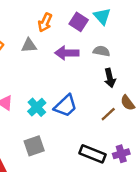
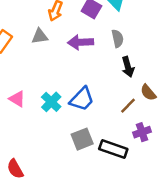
gray semicircle: (101, 51) -> (118, 39), turned 70
gray square: (34, 146) -> (82, 139), moved
purple cross: (121, 154) -> (142, 132), moved

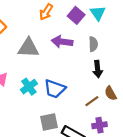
gray triangle: (40, 36) -> (28, 48), moved, size x1.5
blue trapezoid: (82, 99) -> (55, 89), turned 55

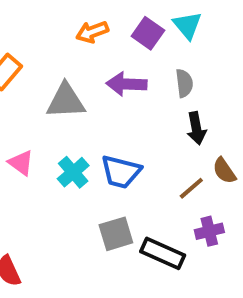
orange arrow: (46, 12) -> (92, 32), turned 42

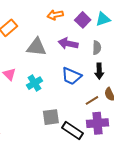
cyan triangle: (187, 25) -> (103, 19), turned 42
blue trapezoid: (121, 172) -> (72, 76), moved
purple cross: (209, 231) -> (97, 123), size x1.5

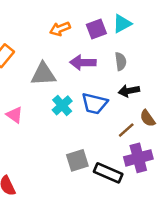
purple square: (83, 20) -> (96, 29), turned 35
black arrow: (99, 71) -> (129, 91), turned 91
cyan cross: (35, 83) -> (62, 105), moved

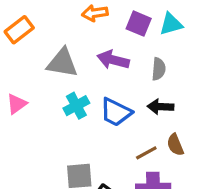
purple square: (96, 29) -> (139, 24), turned 30
pink triangle: (15, 115) -> (17, 104), turned 36

